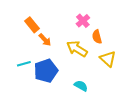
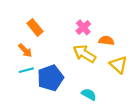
pink cross: (83, 21) -> (83, 27), moved
orange semicircle: (97, 37) -> (106, 41), turned 112
orange arrow: (45, 40) -> (25, 50), moved

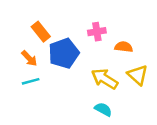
pink cross: (83, 27) -> (97, 32), turned 32
yellow arrow: (84, 54) -> (105, 79), moved
blue pentagon: (50, 78) -> (64, 53), moved

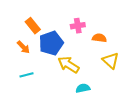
yellow arrow: (105, 79) -> (69, 65), moved
cyan line: (31, 81) -> (27, 75), moved
cyan semicircle: (103, 109) -> (83, 88), turned -40

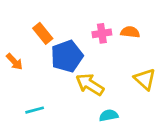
orange semicircle: (99, 38) -> (130, 32), moved
orange arrow: (23, 47) -> (14, 62), moved
cyan line: (27, 75) -> (35, 110), moved

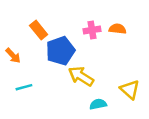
yellow triangle: (145, 79) -> (130, 90), moved
cyan line: (35, 110) -> (24, 87), moved

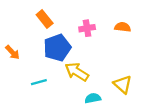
orange semicircle: (118, 29) -> (123, 27), moved
orange rectangle: (39, 30) -> (45, 19), moved
cyan line: (24, 87) -> (39, 82), moved

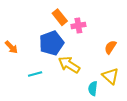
orange rectangle: (45, 19) -> (60, 17), moved
orange semicircle: (123, 27) -> (110, 47), moved, turned -64
cyan semicircle: (93, 98) -> (93, 88), moved, turned -72

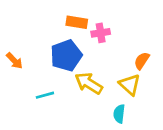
orange rectangle: (60, 17) -> (77, 22), turned -42
yellow triangle: (110, 76) -> (130, 85), moved

